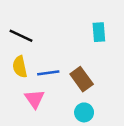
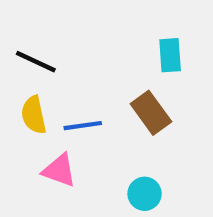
brown rectangle: (82, 79) -> (151, 113), moved
pink triangle: (35, 99) -> (59, 170), turned -35

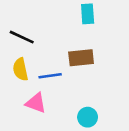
cyan rectangle: (170, 55) -> (88, 14), moved
brown rectangle: (151, 113) -> (81, 58), moved, turned -60

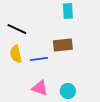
pink triangle: (36, 103) -> (40, 88), moved

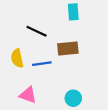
black line: (17, 29) -> (37, 31), moved
pink triangle: (40, 88) -> (28, 95), moved

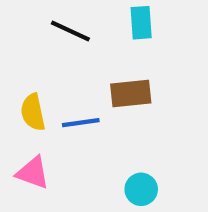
black line: (37, 31) -> (70, 31), moved
pink triangle: (28, 95) -> (33, 173), moved

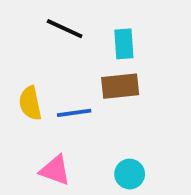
cyan rectangle: (141, 23) -> (124, 44), moved
pink triangle: (33, 173) -> (55, 170), moved

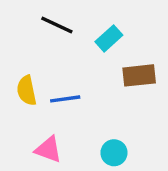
cyan rectangle: (124, 44) -> (109, 38), turned 52
brown rectangle: (120, 86) -> (139, 75), moved

